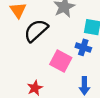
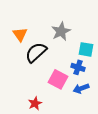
blue arrow: (84, 86) -> (81, 88), moved, turned 70

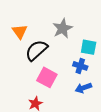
pink square: (58, 79) -> (47, 77), moved

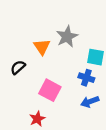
orange triangle: (20, 32) -> (42, 47), moved
black semicircle: (36, 50) -> (18, 67), moved, size x0.6

